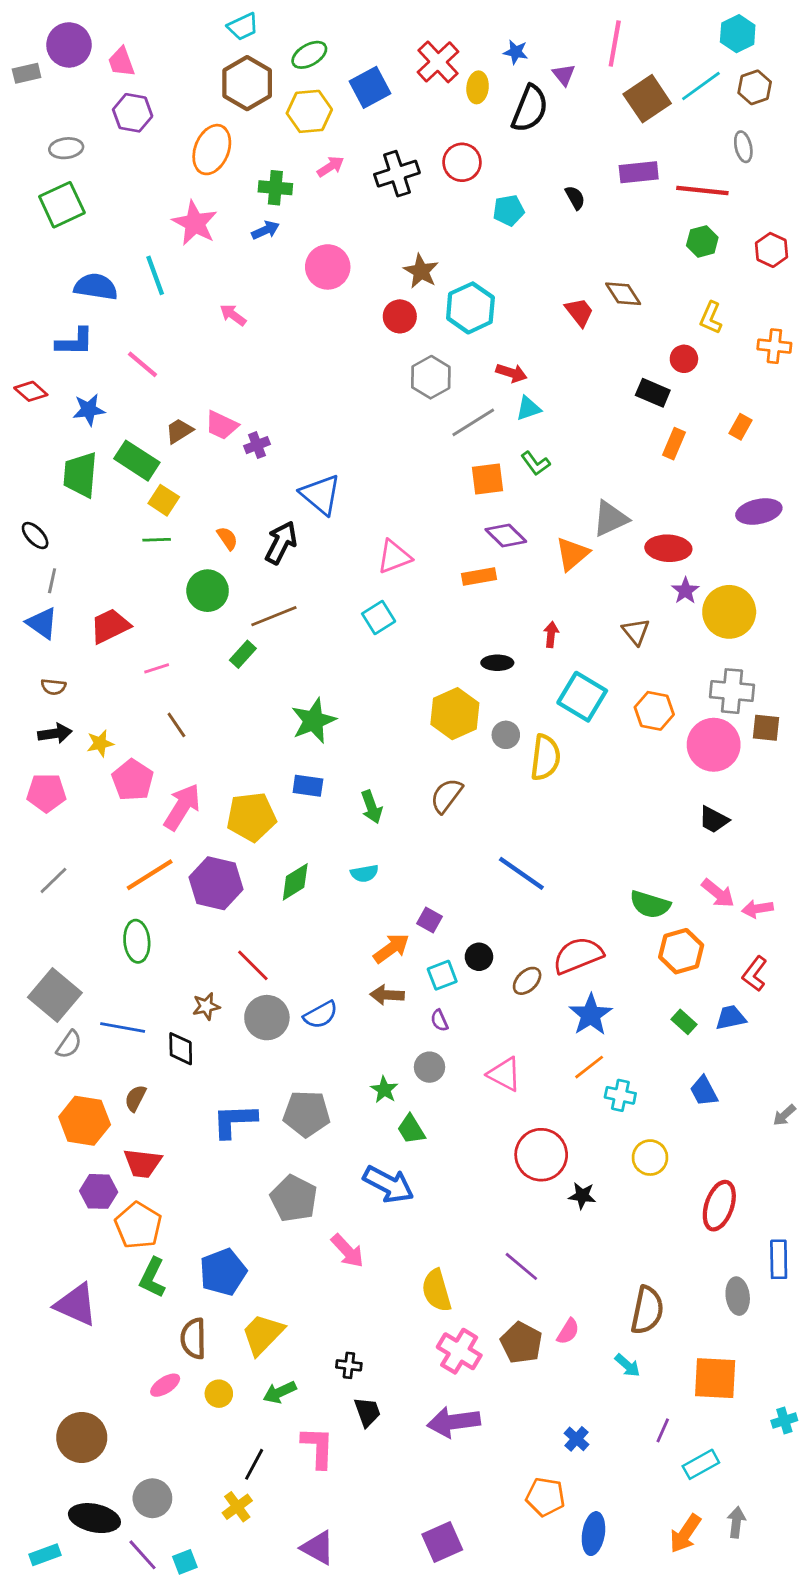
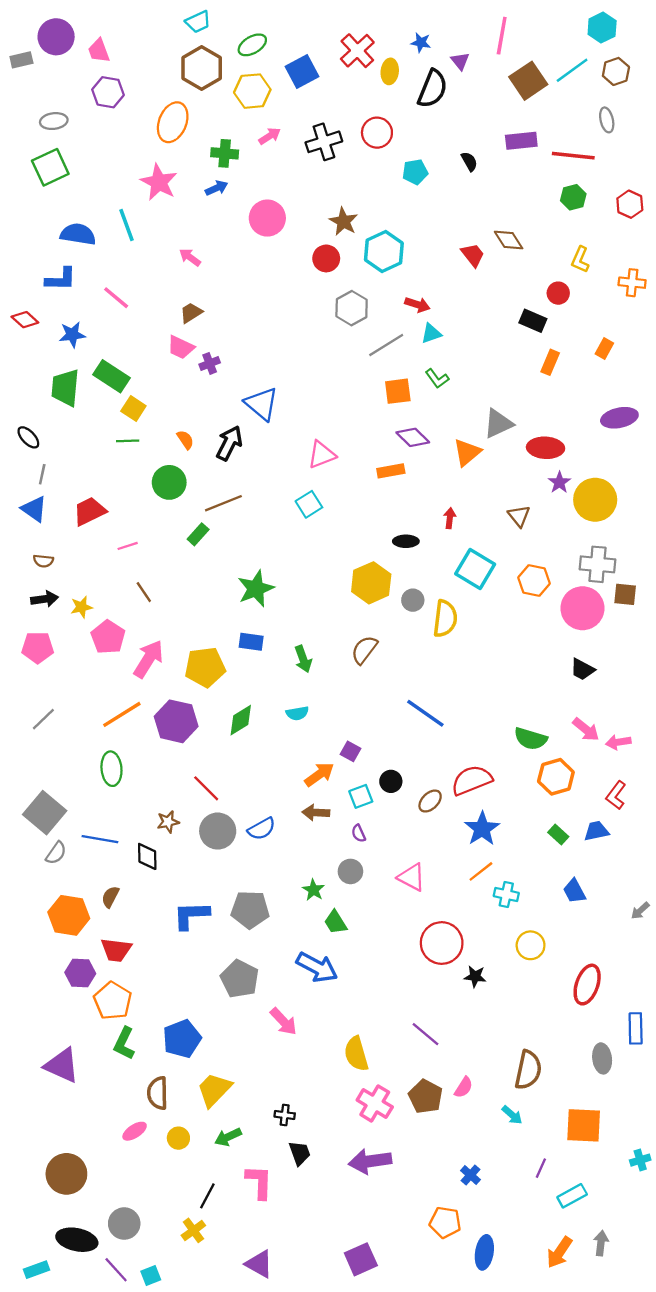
brown trapezoid: (179, 431) -> (191, 313), moved

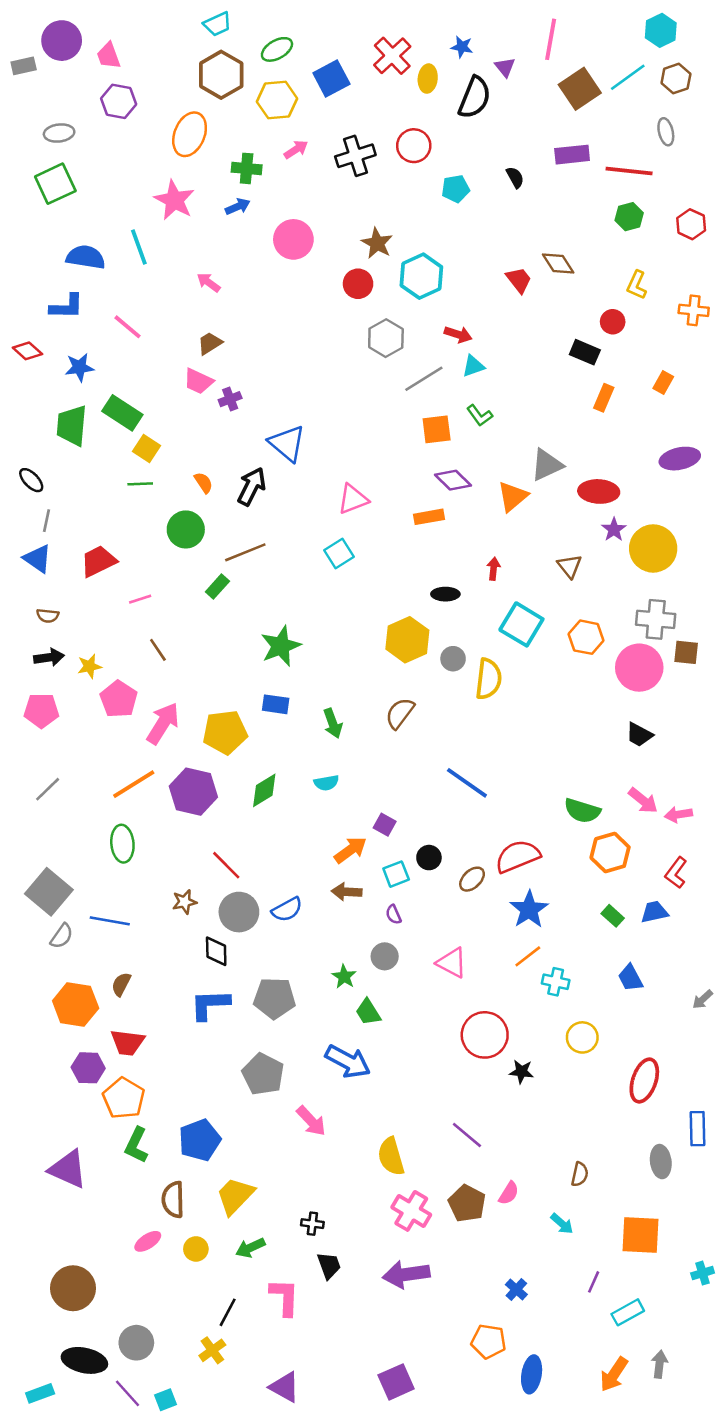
black diamond: (147, 856) -> (216, 951), moved
brown semicircle: (528, 1070) -> (580, 1174), size x0.6

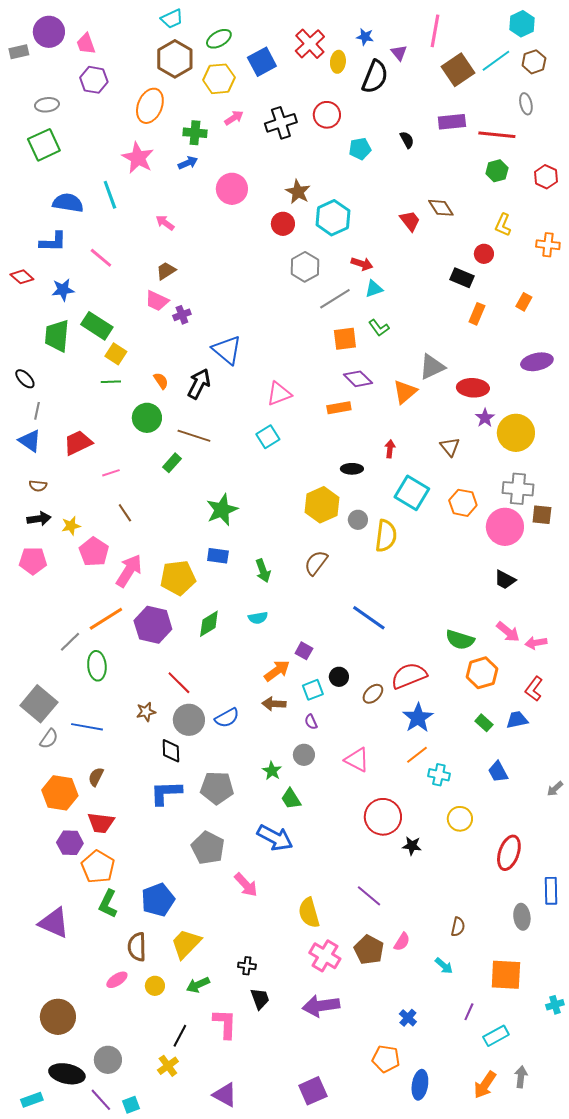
brown line: (245, 552) -> (194, 436), turned 40
gray line: (48, 789) -> (70, 642), moved

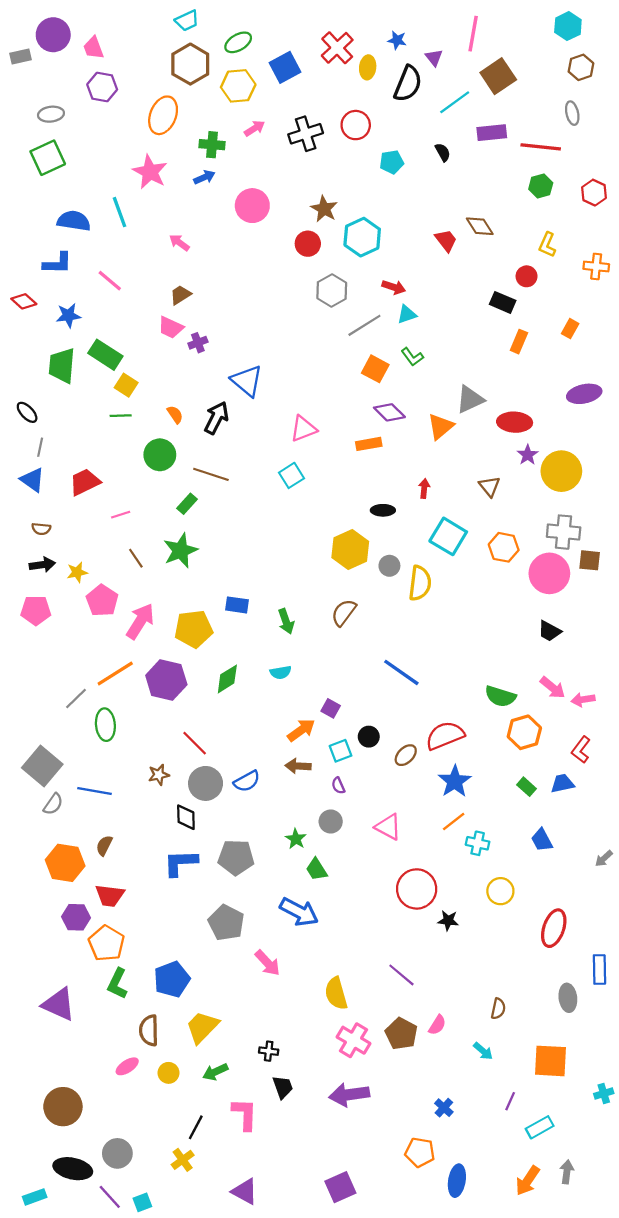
cyan line: (496, 61) -> (455, 102), moved
orange square: (345, 339) -> (375, 369), turned 35
green star: (222, 510) -> (180, 551), moved

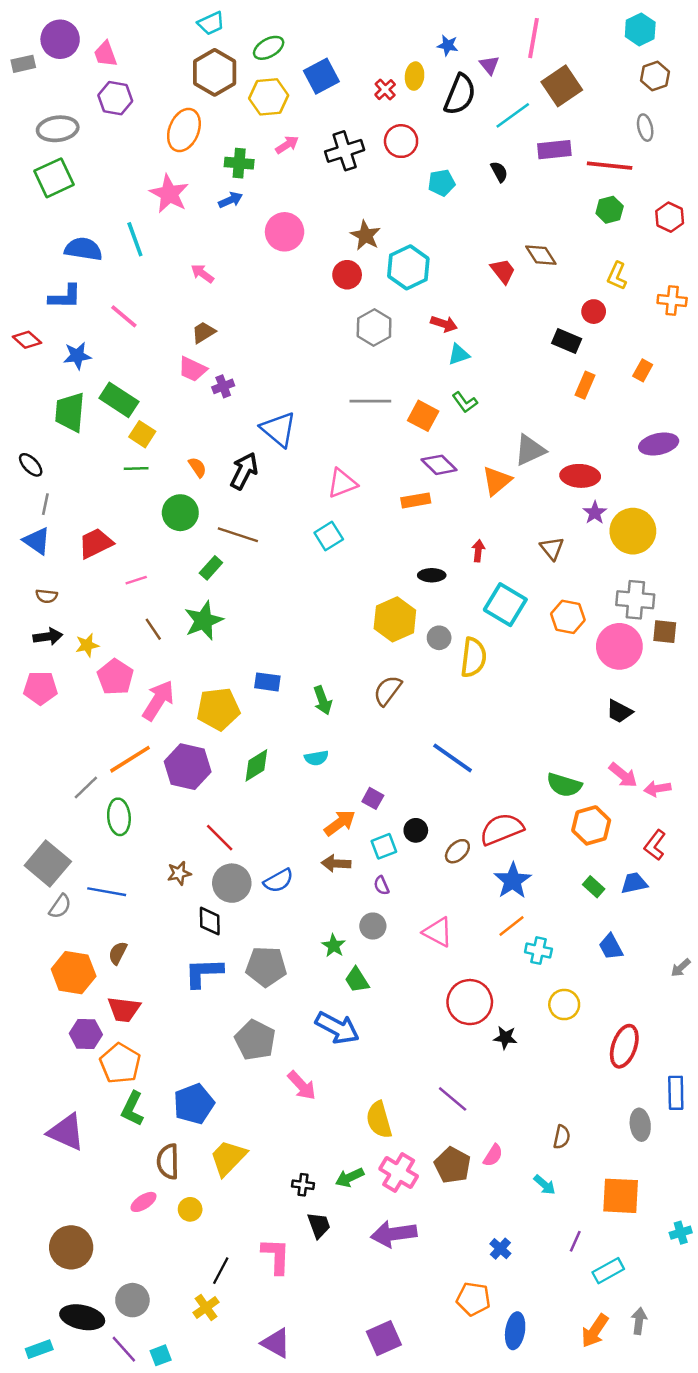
red cross: (337, 48) -> (385, 90), moved, size x0.6
gray ellipse: (51, 114) -> (58, 129), size x1.4
gray line: (364, 325) -> (370, 401), moved, turned 32
green arrow: (215, 1072) -> (350, 1177), moved

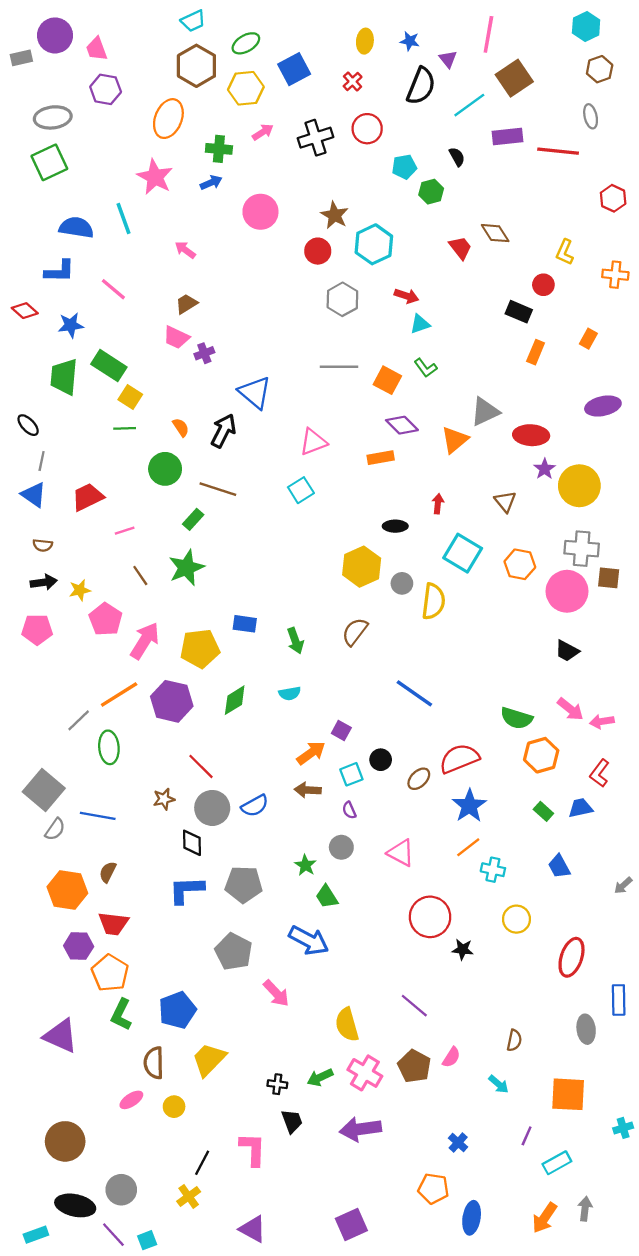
yellow ellipse: (415, 76) -> (365, 41), moved
green hexagon: (610, 210) -> (431, 192), moved

